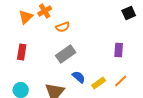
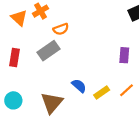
orange triangle: (26, 17) -> (19, 18), turned -35
gray rectangle: (66, 54) -> (48, 51), moved

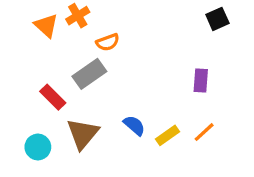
red rectangle: (14, 57) -> (53, 97), moved, turned -54
brown triangle: (52, 103) -> (83, 134), moved

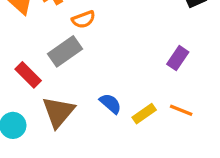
purple rectangle: (201, 80) -> (178, 58), turned 30
orange line: (204, 132) -> (181, 110), turned 65

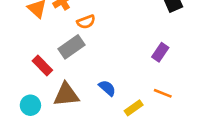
brown triangle: (58, 112) -> (66, 95), turned 44
yellow rectangle: (144, 114) -> (134, 108), moved

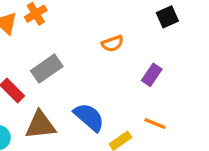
orange semicircle: (86, 22) -> (113, 43), moved
blue semicircle: (107, 88) -> (89, 117), size x1.5

